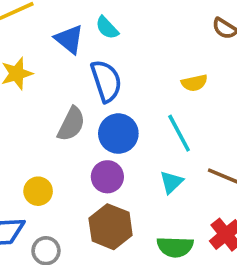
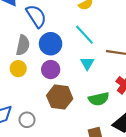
yellow circle: (38, 191) -> (18, 69), moved

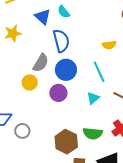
brown hexagon: (60, 97) -> (66, 142), moved

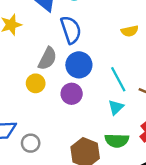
cyan line: (99, 72) -> (118, 79), moved
cyan triangle: (93, 98) -> (116, 107), moved

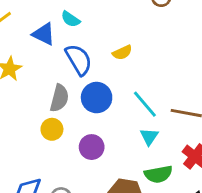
yellow semicircle: (130, 31) -> (122, 53), moved
purple circle: (72, 94) -> (92, 147), moved

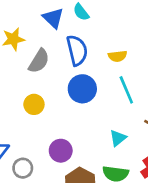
gray semicircle: (59, 98) -> (39, 61), moved
cyan line: (145, 104) -> (126, 90), moved
purple circle: (92, 147) -> (61, 151), moved

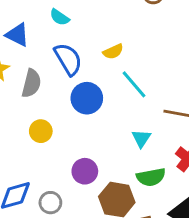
blue triangle: (53, 18) -> (17, 35), moved

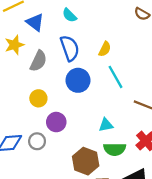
yellow semicircle: (113, 52) -> (105, 49), turned -49
cyan triangle: (141, 138) -> (106, 125), moved, turned 35
purple circle: (85, 171) -> (56, 122), moved
gray circle: (50, 203) -> (37, 141), moved

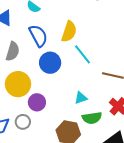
yellow semicircle: (105, 49) -> (69, 32), size x1.5
yellow circle: (38, 98) -> (18, 84), size x1.6

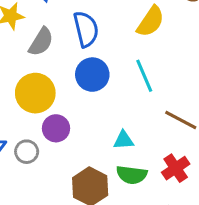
yellow semicircle: (69, 32) -> (151, 21), moved

